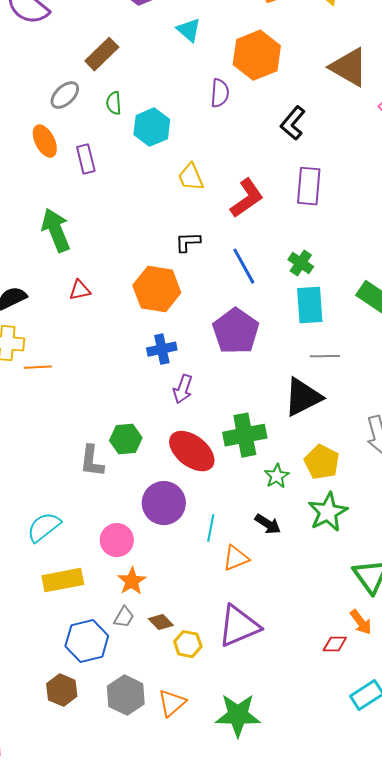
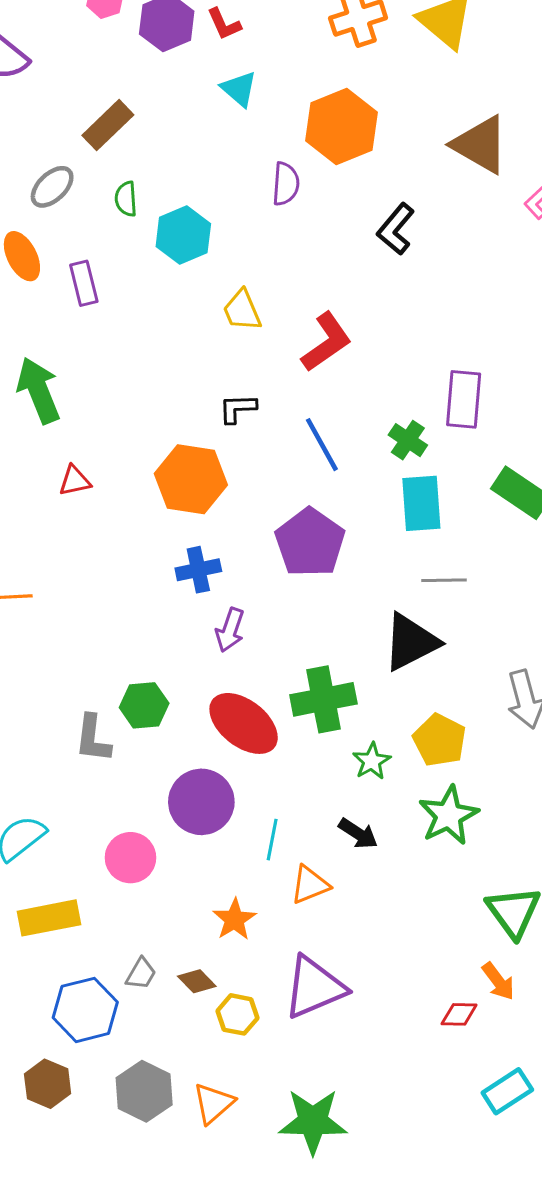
purple rectangle: (309, 186) -> (464, 399), moved
orange star: (132, 581) -> (235, 919), moved

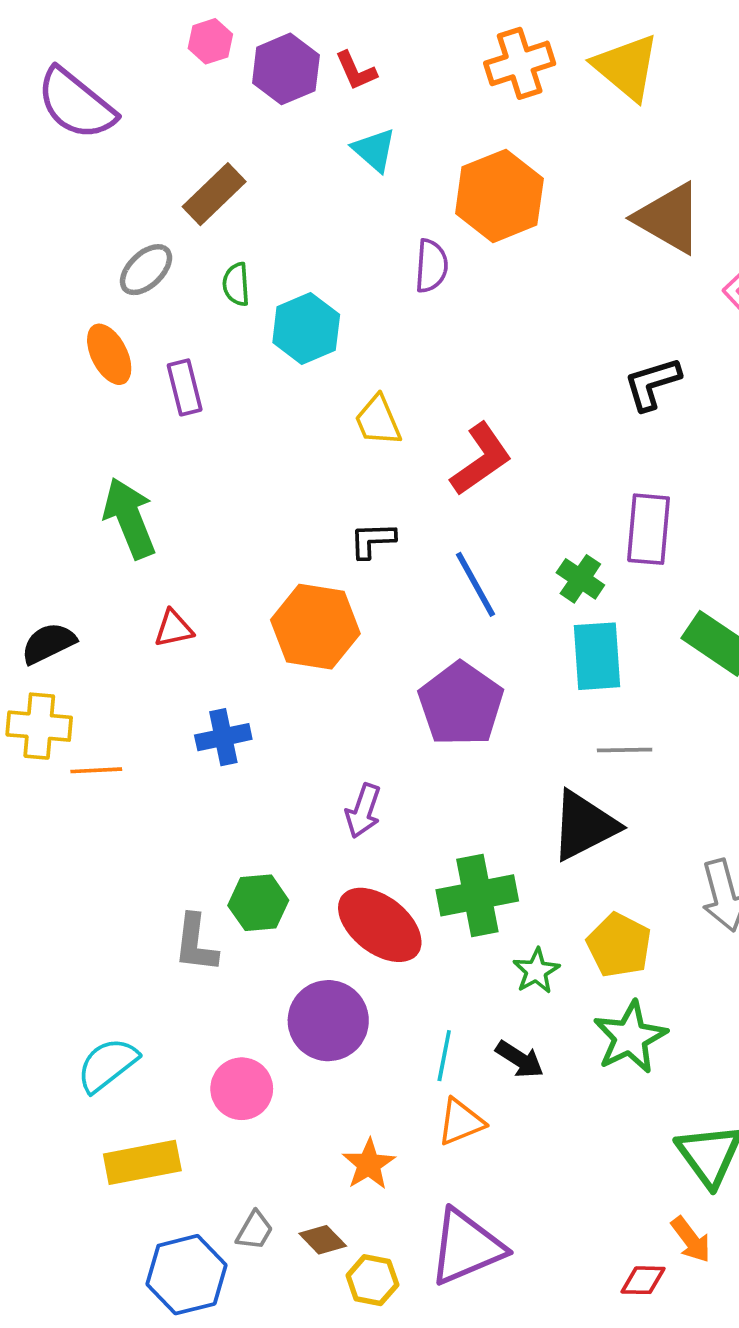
black L-shape: (396, 229) -> (652, 384), moved, turned 33
blue cross: (198, 570) -> (223, 737), moved
cyan line: (272, 840) -> (444, 1056), moved

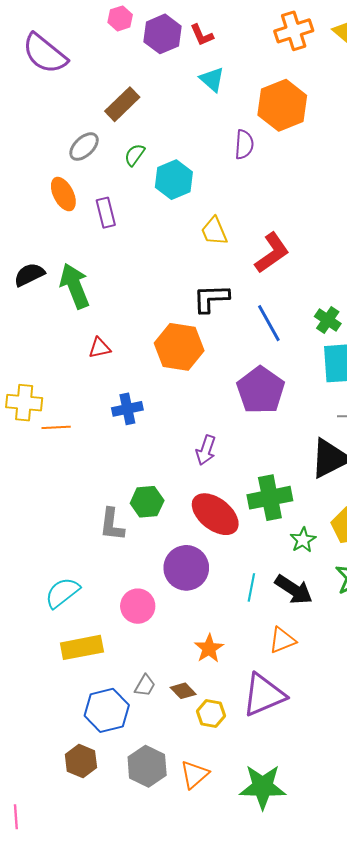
green semicircle: (236, 284) -> (135, 155), turned 40
black L-shape: (372, 540) -> (211, 298), size x1.4
black semicircle: (48, 643) -> (29, 275), moved
black arrow: (520, 1059) -> (294, 590), size x1.4
orange triangle: (461, 1122) -> (282, 640), moved

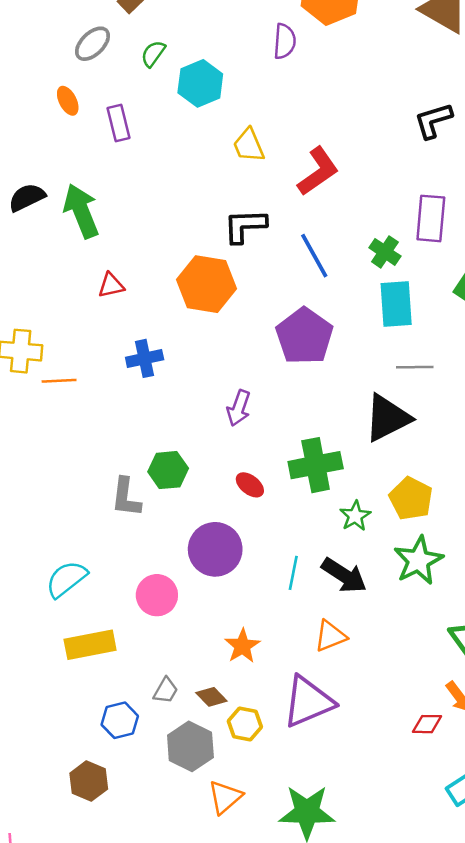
orange ellipse: (63, 194) -> (68, 101), size x0.7
red ellipse: (215, 514) -> (250, 485), size x0.5
blue hexagon: (107, 710) -> (120, 720), size x0.7
gray hexagon: (147, 766) -> (190, 746), moved

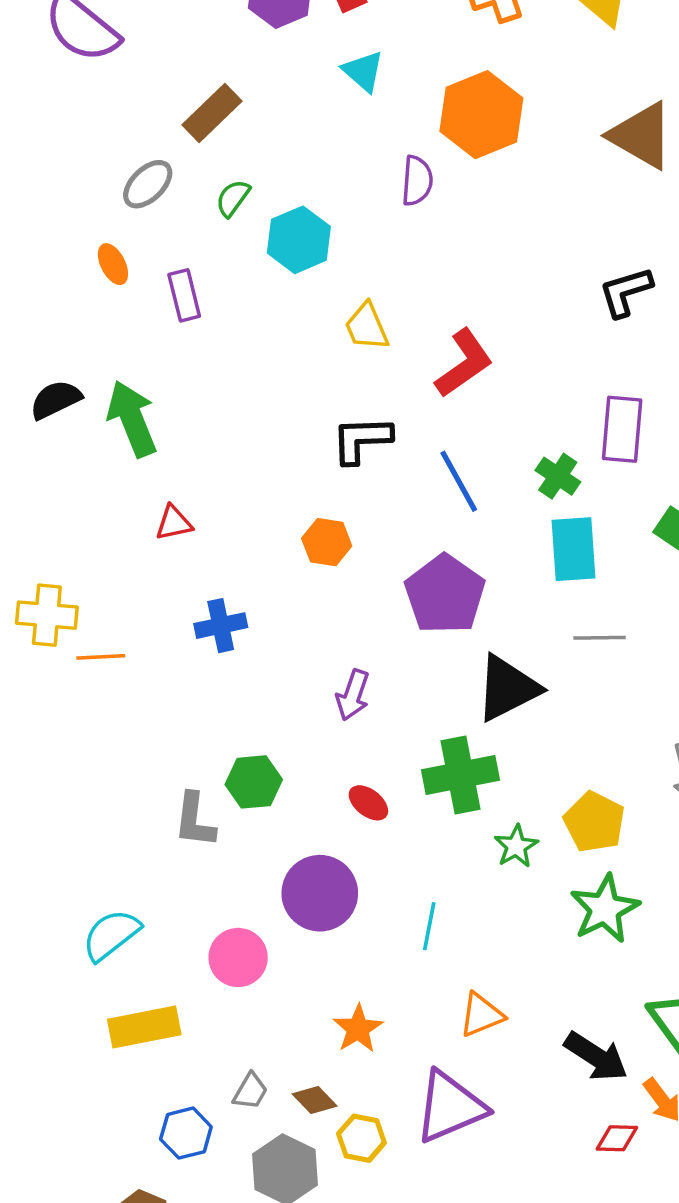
orange hexagon: (207, 284) -> (327, 542), moved, size x0.6
black triangle: (387, 418) -> (507, 688), moved
black arrow: (344, 575) -> (596, 1057), moved

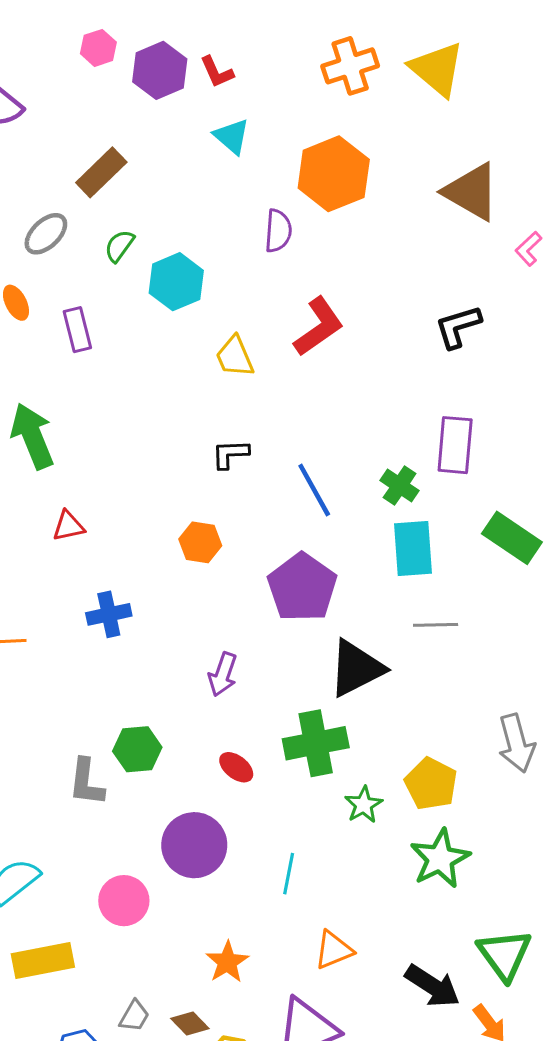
red L-shape: (464, 363) -> (319, 327), moved
black L-shape: (361, 440) -> (230, 454), size x0.7

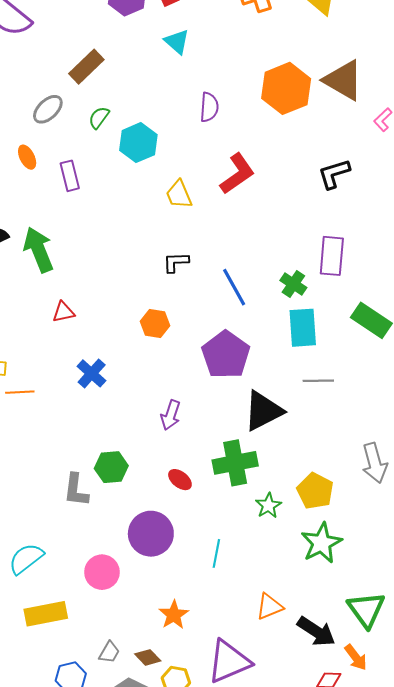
orange hexagon: (334, 174) -> (286, 88), moved
blue cross: (109, 614) -> (92, 373), turned -36
orange triangle: (334, 950) -> (269, 606), moved

